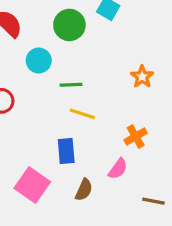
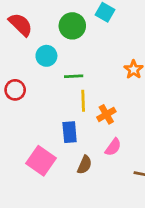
yellow line: (82, 114) -> (83, 101), turned 70
orange cross: (136, 136) -> (106, 114), moved

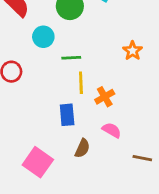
pink semicircle: (113, 147) -> (112, 130), turned -96
pink square: (41, 161) -> (38, 162), moved

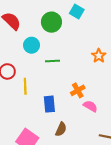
yellow line: (81, 83) -> (25, 86), moved
pink semicircle: (112, 130) -> (90, 106), moved

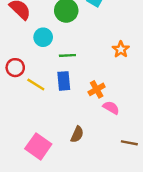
yellow line: (25, 86) -> (36, 85), turned -56
blue rectangle: (49, 104) -> (64, 81), moved

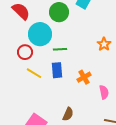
cyan circle: (43, 37) -> (40, 34), size x1.5
red circle: (15, 68) -> (25, 52), moved
pink semicircle: (111, 108) -> (104, 92), moved, turned 48

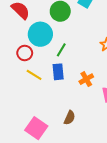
green line: (60, 49) -> (61, 50), turned -56

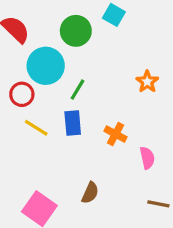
orange cross: (86, 79) -> (116, 134), turned -32

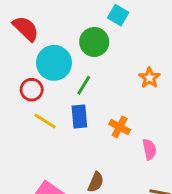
green circle: (76, 31) -> (94, 42), moved

